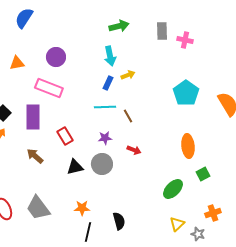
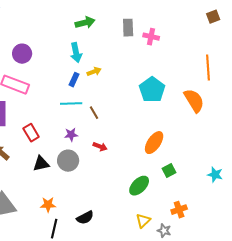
orange ellipse: (188, 146) -> (154, 143), turned 40
black semicircle: (119, 221) -> (85, 218), turned 78

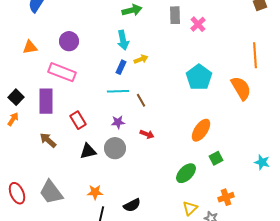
pink cross: (151, 37) -> (198, 24), turned 35

